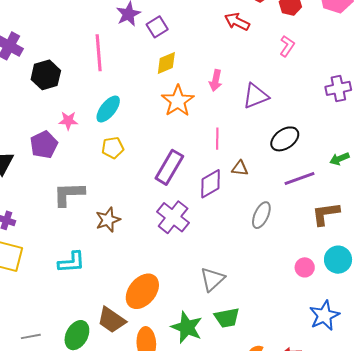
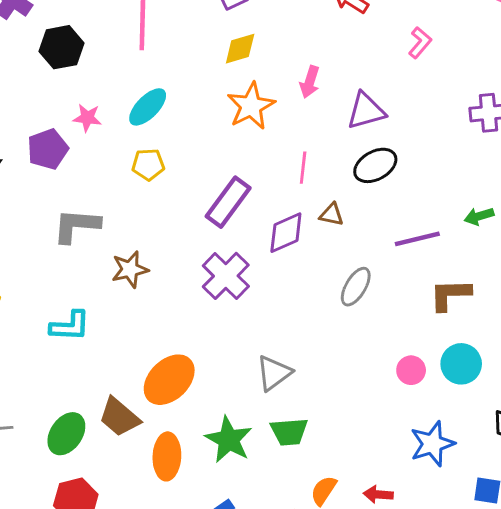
black ellipse: (285, 139) -> (375, 165), moved

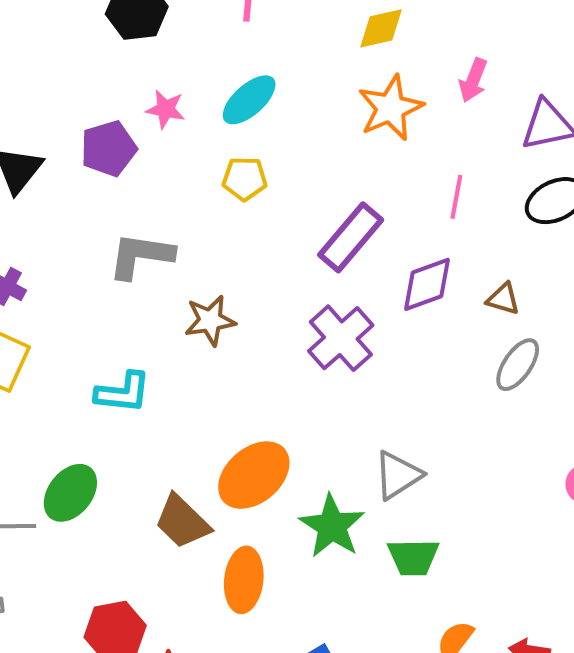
brown triangle: (331, 215) -> (503, 299), moved
green ellipse: (66, 434) -> (70, 493), moved
green star: (229, 440) -> (332, 526), moved

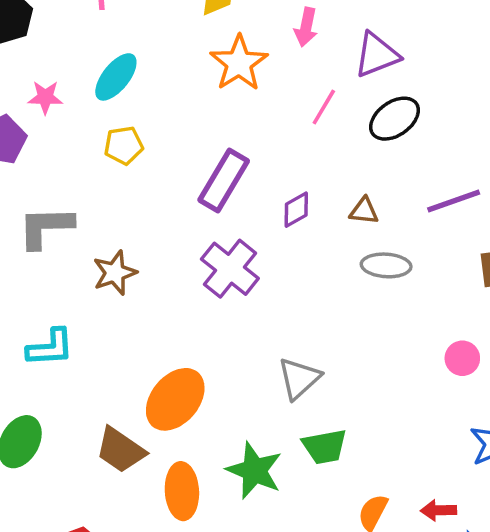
pink line: (456, 197) -> (324, 107), moved, turned 30
purple diamond: (427, 284) -> (296, 210), size x0.7
gray ellipse: (518, 365) -> (386, 265), turned 69
green star: (332, 526) -> (254, 471), moved

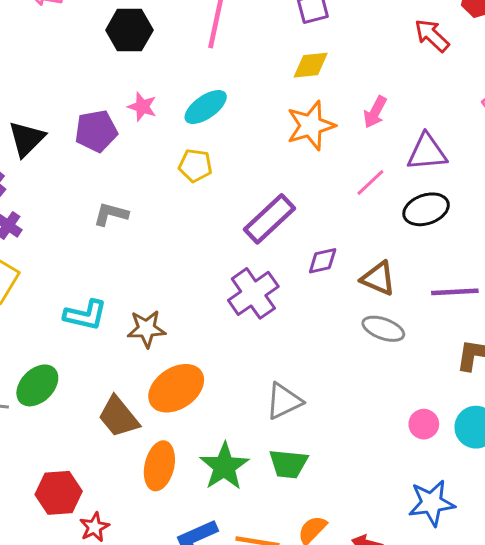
brown triangle: (364, 211) -> (378, 278), size x1.4
gray L-shape: (46, 227) -> (111, 214), size x0.7
brown star: (115, 273) -> (146, 329), moved

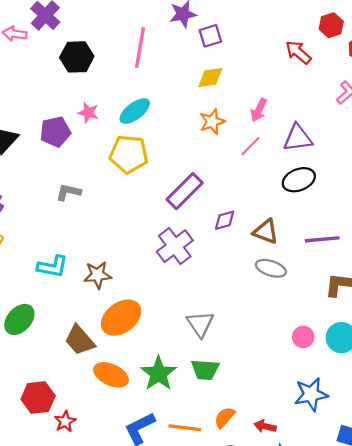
orange star: (311, 126) -> (212, 122), size x0.7
yellow pentagon: (195, 166) -> (129, 154), size x1.6
pink line: (370, 182) -> (250, 146), moved
gray triangle: (284, 401) -> (200, 324), turned -36
orange ellipse: (159, 466) -> (111, 375), turned -76

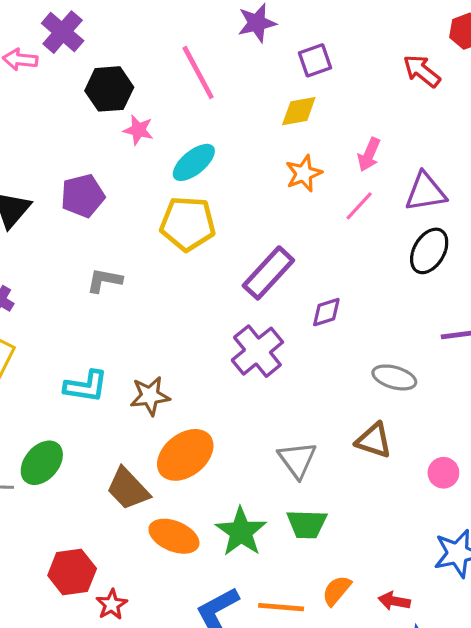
purple square: (210, 36) -> (315, 60), moved
pink line: (140, 48) -> (198, 72), turned -36
pink star: (88, 113) -> (138, 130), moved
black ellipse: (299, 180) -> (429, 251), turned -36
brown triangle: (266, 232) -> (374, 440), moved

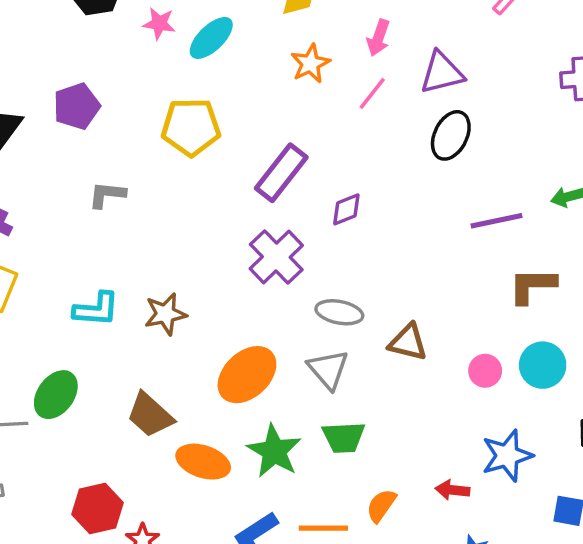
pink star: (138, 130) -> (159, 23), moved
cyan ellipse: (194, 162) -> (211, 38), moved
gray ellipse: (394, 377) -> (339, 312), moved
orange ellipse: (185, 455) -> (247, 375), moved
red arrow: (394, 601) -> (452, 490), moved

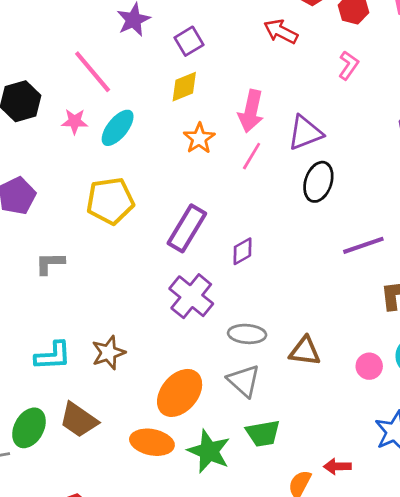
pink arrow: (378, 38) -> (251, 111), size x1.4
brown trapezoid: (150, 415) -> (79, 420), moved
orange ellipse: (203, 462) -> (152, 442), moved
red arrow: (452, 490) -> (337, 466), moved

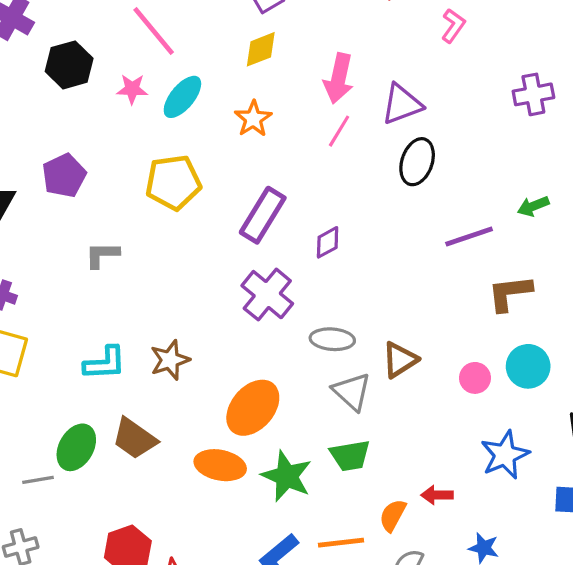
orange star: (199, 138) -> (253, 119), moved
brown triangle: (305, 351) -> (400, 360), turned -40
gray triangle: (244, 381) -> (352, 392), moved

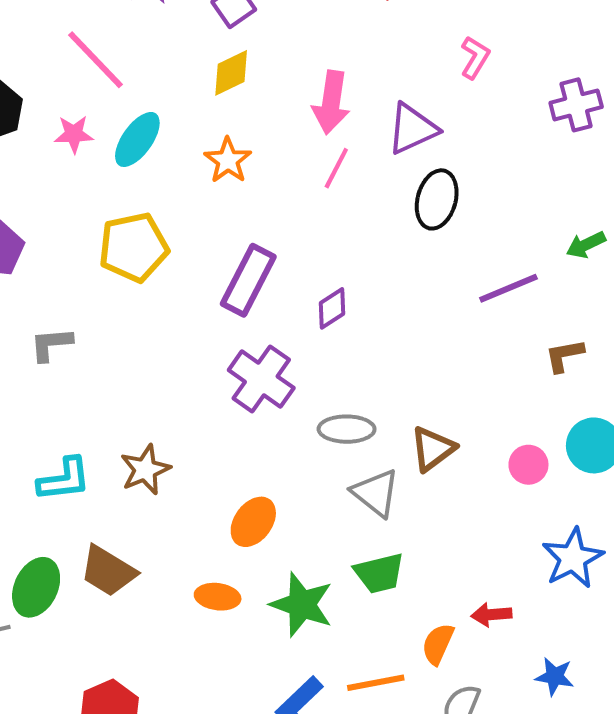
pink L-shape: (453, 26) -> (475, 58), moved
brown L-shape: (510, 293) -> (564, 355), size x0.7
orange ellipse: (253, 408) -> (253, 522), size x0.7
orange ellipse: (220, 465) -> (218, 597), size x0.7

